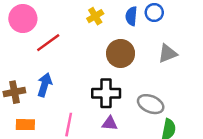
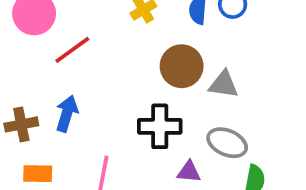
gray triangle: (168, 53) -> (223, 84), moved, turned 30
purple triangle: (110, 123) -> (189, 172), moved

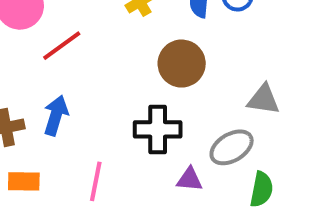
gray triangle: (223, 84) -> (263, 99), moved
gray ellipse: (227, 143) -> (232, 147), turned -54

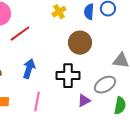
blue arrow: (56, 115) -> (29, 69), moved
purple triangle: (190, 179) -> (84, 101), turned -32

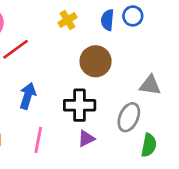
gray ellipse: (105, 85) -> (129, 117), turned -35
purple triangle: (84, 101) -> (86, 139), moved

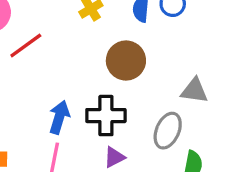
blue arrow: (28, 96) -> (59, 117), moved

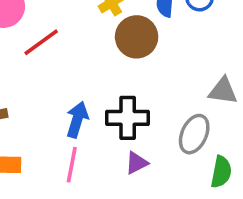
brown circle: (126, 61) -> (137, 37), moved

